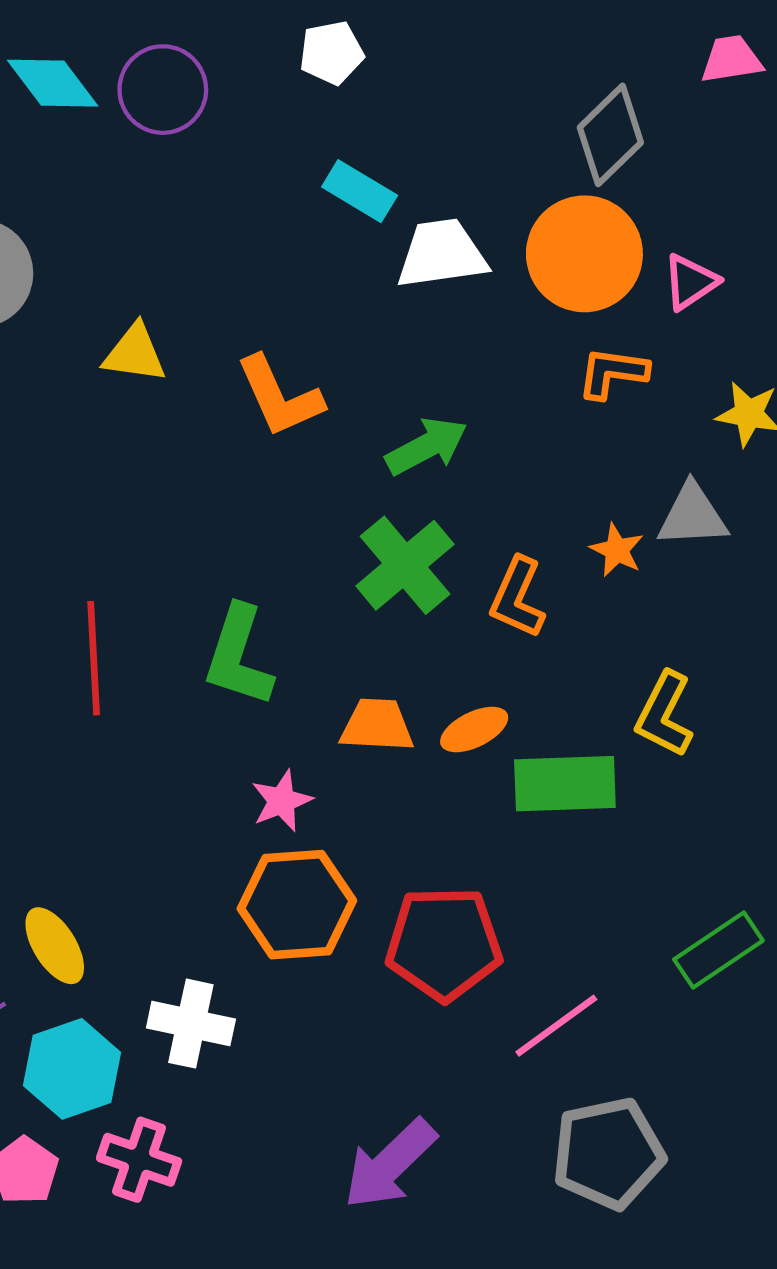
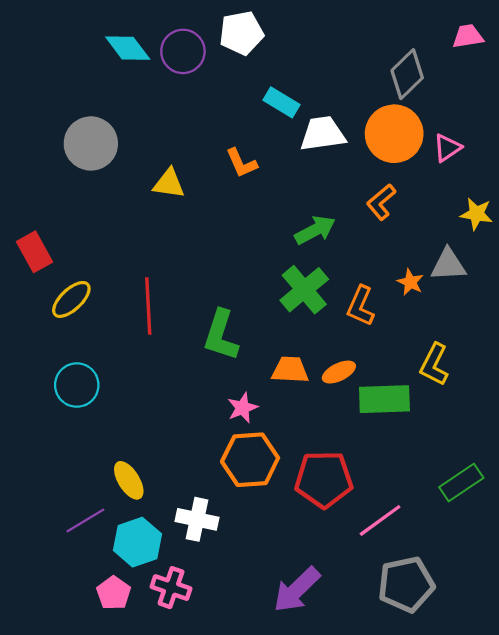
white pentagon: (331, 53) -> (241, 33), moved, size x1.4
orange L-shape: (613, 373) -> (381, 202), moved, turned -48
orange L-shape: (280, 397) -> (241, 163), moved, size x0.7
red line: (94, 658) -> (148, 306), moved

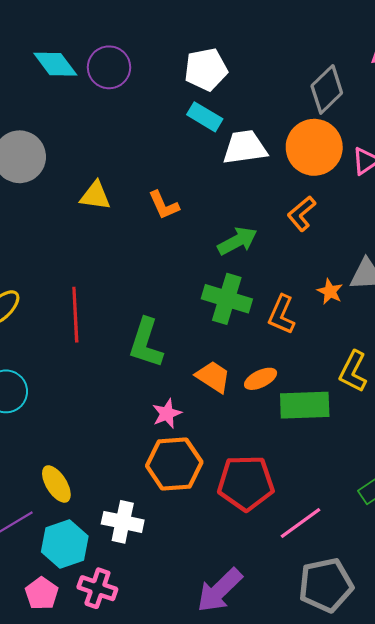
white pentagon: (241, 33) -> (206, 69), moved
orange L-shape: (241, 163) -> (164, 205), moved
green cross: (304, 290) -> (227, 299), turned -33
orange trapezoid: (290, 370) -> (213, 377), turned 30

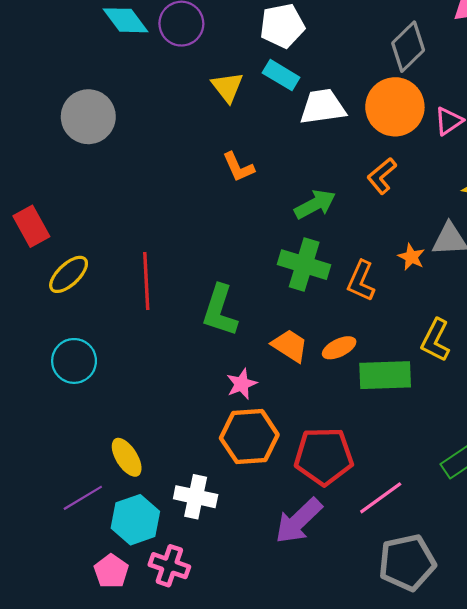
yellow triangle: (95, 196) -> (227, 87), moved, turned 44
purple arrow: (219, 590) -> (299, 521), moved

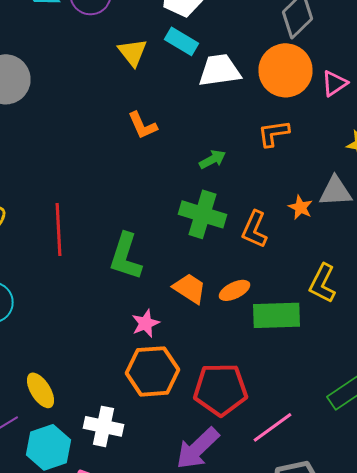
orange L-shape: (382, 176) -> (274, 133), turned 32
green arrow: (315, 204) -> (212, 159), size x0.7

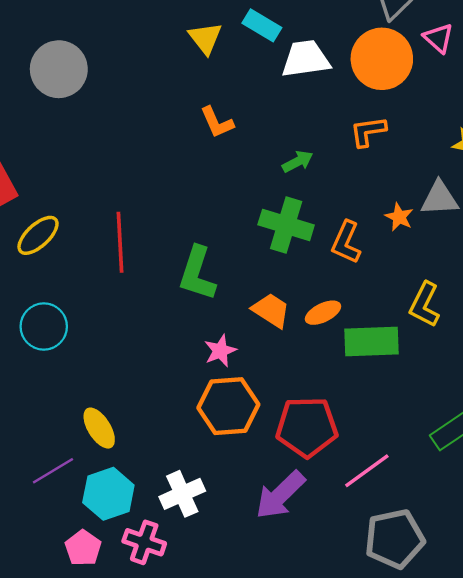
pink triangle: (334, 83) -> (438, 38), moved, turned -44
white cross: (104, 426) -> (182, 494), moved, turned -36

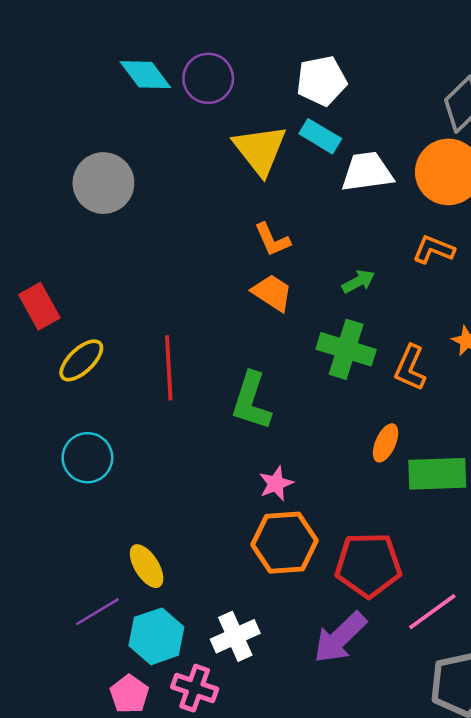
yellow triangle: (205, 38) -> (260, 150), size x1.5
orange L-shape: (368, 132) -> (434, 250), turned 30
orange trapezoid: (271, 310) -> (272, 293), moved
orange ellipse: (323, 313) -> (386, 443), turned -40

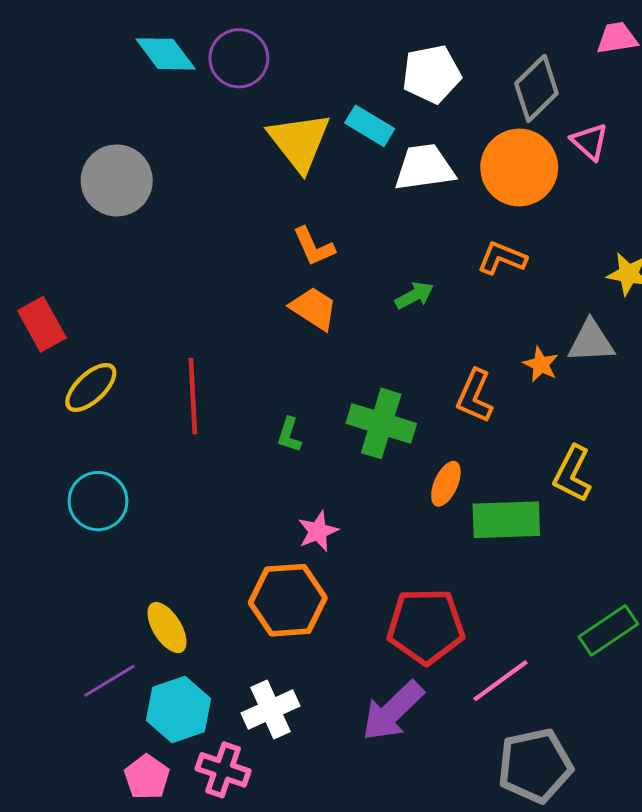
white pentagon: (321, 81) -> (432, 74), moved
green cross: (346, 349) -> (381, 423), moved
green L-shape: (251, 401) -> (289, 435), size x0.5
orange hexagon: (285, 543) -> (288, 600), moved

